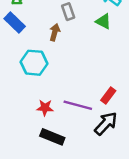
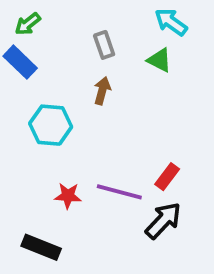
brown arrow: (55, 32) -> (102, 91), moved
black rectangle: (52, 137) -> (41, 247), moved

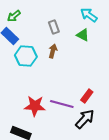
cyan hexagon: (51, 125) -> (26, 56), moved
red star: (68, 196) -> (35, 106), size x1.5

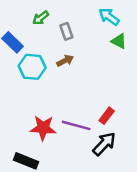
green arrow: (14, 16) -> (41, 18), moved
green triangle: (83, 35) -> (119, 41), moved
brown arrow: (53, 51) -> (65, 61), turned 48

